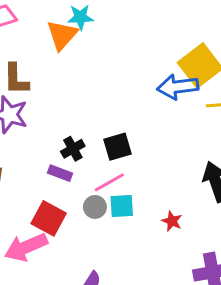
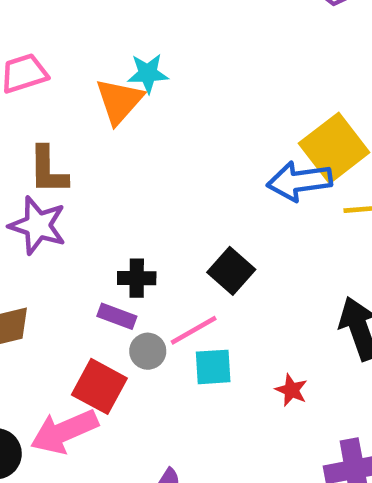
black square: (118, 147) -> (231, 271), moved, turned -32
black cross: (73, 149) -> (137, 278), turned 30
gray circle: (95, 207) -> (148, 351), moved

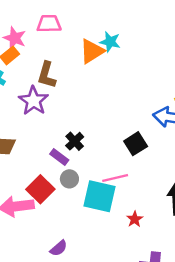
black square: (231, 271) -> (136, 144), moved
black cross: (137, 278) -> (75, 141), turned 30
pink line: (194, 330) -> (115, 178), moved
cyan square: (213, 367) -> (99, 196), size x1.6

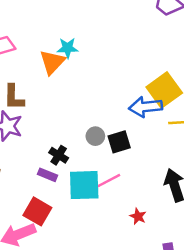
black square: (136, 144) -> (119, 142), turned 30
gray circle: (69, 179) -> (95, 136), moved
cyan square: (99, 196) -> (84, 185), moved

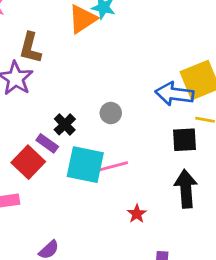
black square: (119, 142) -> (185, 140), moved
red square: (37, 211) -> (28, 162), moved

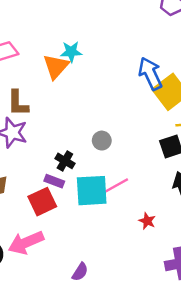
blue arrow: (174, 94) -> (150, 74), moved, turned 72
red square: (28, 162) -> (42, 202), turned 36

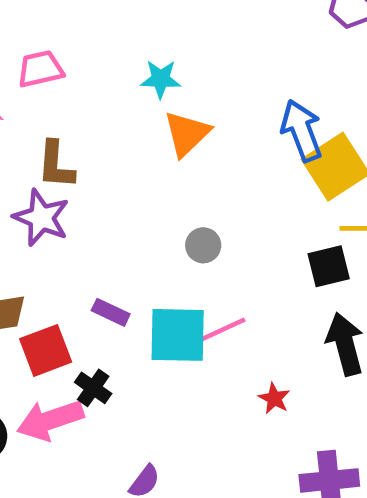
orange triangle: (56, 66) -> (187, 134), moved
black cross: (65, 161) -> (93, 388), moved
red square: (42, 202) -> (46, 350), moved

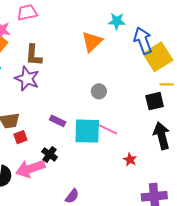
cyan star: (161, 79) -> (117, 21), moved
pink line: (222, 330) -> (107, 129), turned 50
red square: (46, 350) -> (20, 137), moved, size x0.6

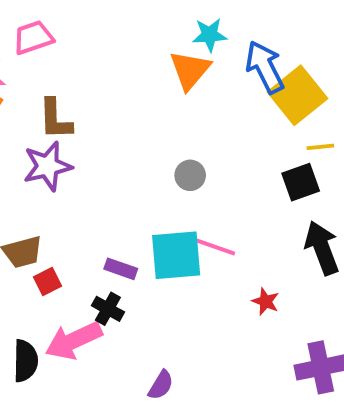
orange triangle: (92, 42) -> (190, 70), moved
purple star: (27, 79) -> (47, 166), turned -30
purple rectangle: (58, 121) -> (121, 269), moved

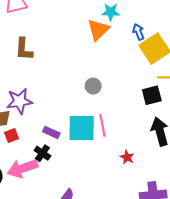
blue arrow: (265, 67) -> (139, 32), size x0.6
purple star: (47, 166) -> (19, 101), moved
pink line: (214, 247) -> (102, 125), turned 55

